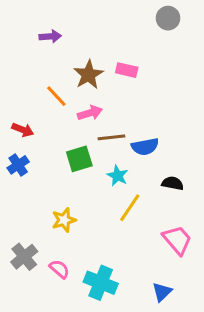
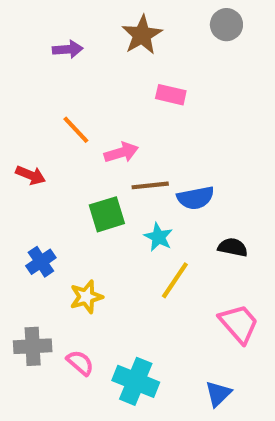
brown star: (88, 75) -> (142, 35), moved
blue cross: (18, 165) -> (41, 262), moved
gray cross: (24, 257) -> (33, 346), turned 36

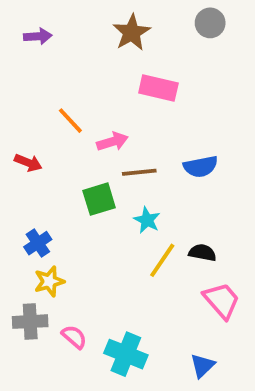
purple arrow: (68, 49) -> (38, 36), moved
pink rectangle: (171, 95) -> (158, 88), size x1.4
blue semicircle: (196, 198) -> (201, 166), moved
black semicircle: (233, 247) -> (202, 253), moved
yellow star: (86, 297) -> (49, 281), moved

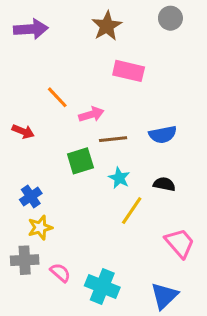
purple arrow: (38, 36) -> (31, 29), size x1.5
black semicircle: (202, 253) -> (164, 184), moved
blue triangle: (202, 366) -> (164, 296), size x1.4

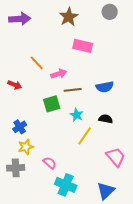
pink semicircle: (60, 273) -> (50, 163), moved

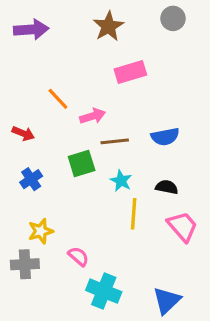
pink rectangle: (83, 46) -> (130, 72), turned -30
blue cross: (20, 127) -> (31, 179), moved
yellow line: (85, 136) -> (134, 214), turned -30
pink trapezoid: (116, 157) -> (182, 226), moved

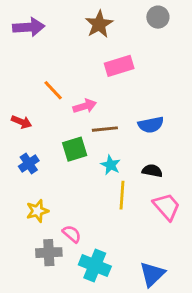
gray cross: (25, 264) -> (49, 253), moved

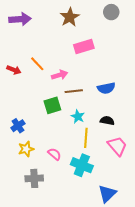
red arrow: (22, 122) -> (14, 70), moved
blue cross: (29, 164) -> (18, 126), moved
pink semicircle: (72, 234) -> (54, 154), moved
cyan cross: (95, 265) -> (82, 165), moved

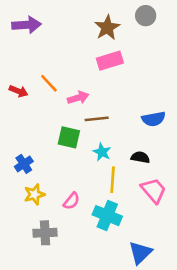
brown star: (70, 17) -> (107, 28), moved
blue semicircle: (106, 88) -> (154, 119), moved
green square: (52, 105) -> (69, 137), turned 30
pink semicircle: (54, 154) -> (71, 201), turned 88

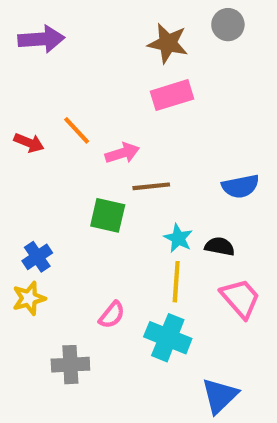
brown star: (107, 28) -> (168, 43), turned -30
cyan star: (102, 152) -> (178, 238), moved
yellow star: (34, 194) -> (29, 298), moved

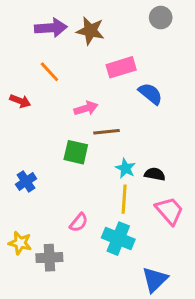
purple arrow: (41, 39) -> (51, 28), moved
brown star: (168, 43) -> (90, 31), moved
orange line: (77, 130) -> (49, 72), moved
blue semicircle: (240, 186) -> (150, 94), moved, turned -130
yellow star: (29, 298) -> (20, 243), moved, turned 30

